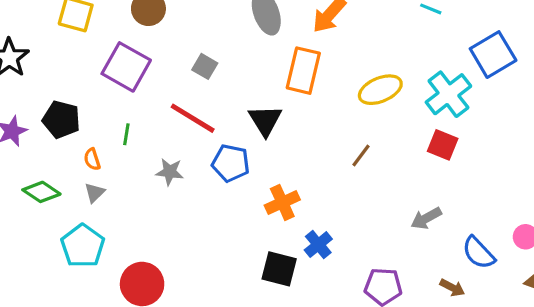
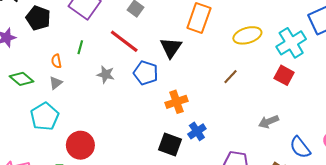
black pentagon: (61, 120) -> (38, 18), moved

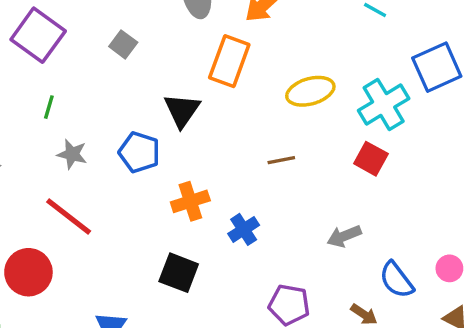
red line: (124, 41) -> (69, 217), moved
green line: (80, 47) -> (49, 107), moved
brown line: (231, 77) -> (281, 160), turned 35
blue cross: (197, 131) -> (244, 229), moved

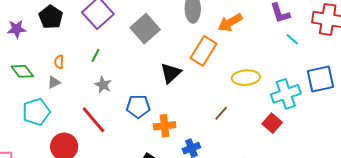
gray square: (123, 44) -> (145, 29), size x1.8
blue pentagon: (139, 152) -> (138, 106), moved, turned -30
brown line: (281, 160) -> (221, 113), turned -49

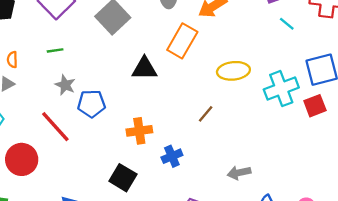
green line: (95, 55) -> (55, 50), turned 56
black triangle: (171, 73) -> (145, 68), turned 45
blue pentagon: (138, 106) -> (91, 104), moved
red square: (272, 123) -> (315, 106), moved, turned 30

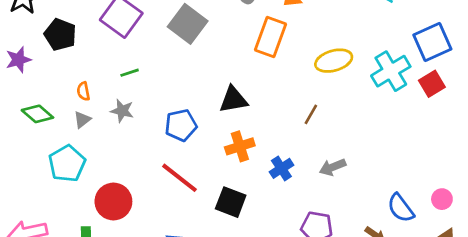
black triangle: (145, 68) -> (233, 100), moved
gray star: (65, 85) -> (122, 111), moved
red line: (55, 127) -> (180, 178), moved
gray arrow: (239, 173) -> (333, 167), moved

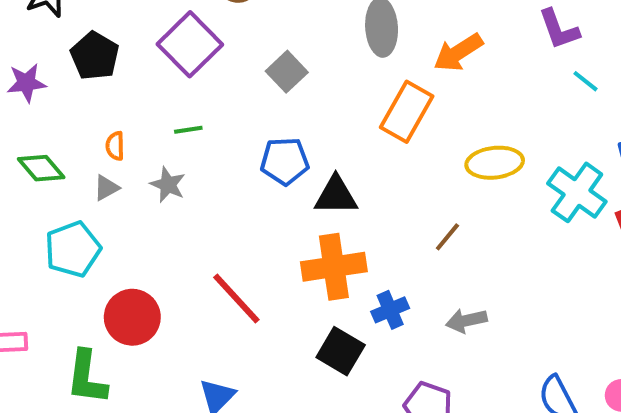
gray square: (188, 24) -> (287, 72), size x0.7
cyan cross: (391, 71) -> (577, 192), turned -33
blue pentagon: (181, 125) -> (285, 161), moved
orange cross: (240, 146) -> (334, 267), size x1.4
black square: (231, 202) -> (341, 351), moved

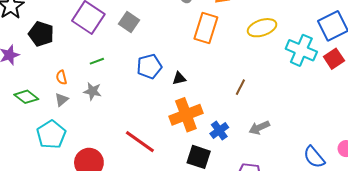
gray square: (287, 72) -> (129, 22), moved
yellow ellipse: (495, 163) -> (262, 28), moved
black triangle: (336, 196) -> (179, 78), size x0.6

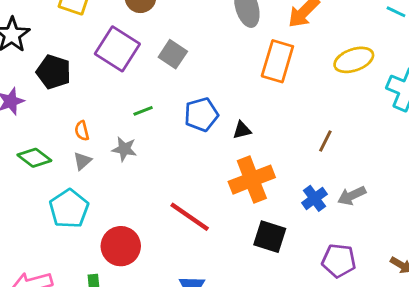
green line: (97, 61) -> (143, 111), moved
blue cross: (219, 131) -> (315, 198), moved

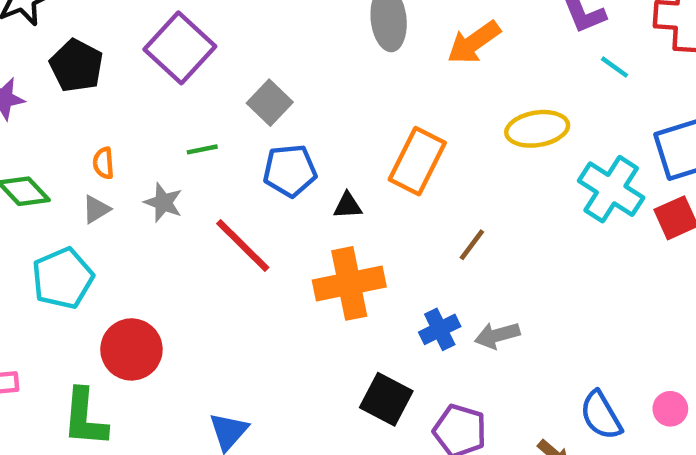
gray square: (173, 54) -> (270, 103), moved
orange rectangle: (277, 61) -> (417, 161), moved
red line: (190, 217) -> (243, 245), moved
black square: (270, 237) -> (386, 399), moved

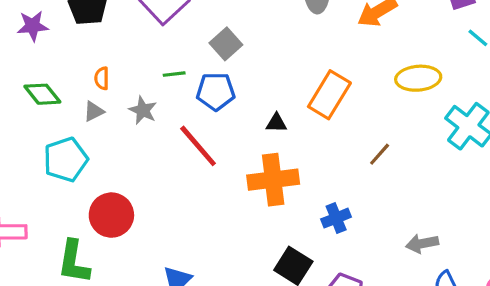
blue pentagon: (290, 171) -> (216, 91), moved
brown line: (472, 245) -> (380, 154), moved
gray arrow: (497, 335) -> (422, 244), moved

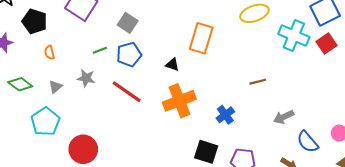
orange semicircle: (102, 78) -> (49, 53), moved
black triangle: (276, 123) -> (172, 65), turned 32
brown line: (380, 154) -> (258, 82), moved, turned 49

